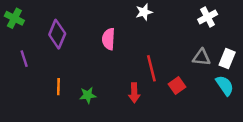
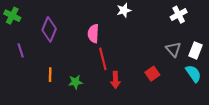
gray triangle: (201, 57) -> (173, 49), turned 42
red line: (151, 68) -> (103, 59), moved

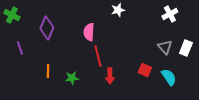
red square: (152, 74) -> (145, 70), turned -32
cyan semicircle: (193, 74) -> (169, 77), moved

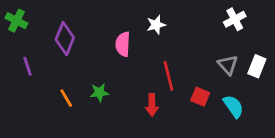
white star: (118, 10) -> (156, 25), moved
red line: (98, 56) -> (168, 76), moved
orange line: (48, 71) -> (66, 98), turned -32
green star: (72, 78) -> (99, 92), moved

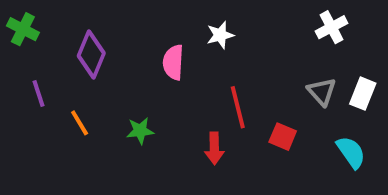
orange line: (66, 98) -> (80, 123), moved
cyan semicircle: (233, 106) -> (351, 152), moved

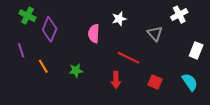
green cross: (23, 29) -> (27, 16), moved
gray triangle: (322, 92) -> (155, 34), moved
red line: (238, 107) -> (129, 58), turned -50
red square: (283, 137) -> (155, 82), moved

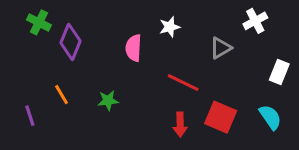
gray triangle: (155, 34) -> (221, 48), turned 42
purple line: (21, 50) -> (30, 116), moved
red arrow: (116, 80) -> (180, 125), moved
red square: (155, 82) -> (221, 117), size x1.5

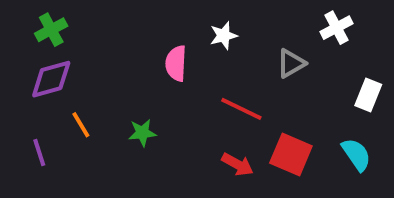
green cross: (39, 22) -> (51, 30), turned 35
purple diamond: (70, 42) -> (51, 79), moved, turned 52
red arrow: (180, 125) -> (237, 164), turned -60

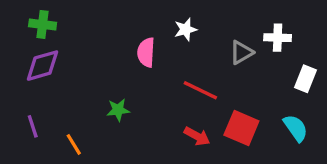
white cross: (337, 28) -> (278, 38), moved, turned 30
green cross: (51, 30) -> (43, 24), turned 35
orange line: (81, 125) -> (74, 144), moved

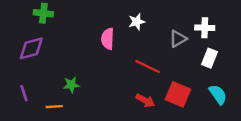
green cross: (43, 24) -> (43, 13), moved
white rectangle: (306, 79) -> (209, 58), moved
green star: (118, 110) -> (71, 85), moved
orange line: (74, 144) -> (54, 107), turned -63

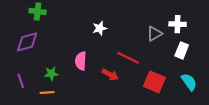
white star: (137, 22) -> (100, 28), moved
pink semicircle: (108, 39) -> (81, 61), moved
green star: (71, 85) -> (51, 74), moved
red arrow: (145, 101) -> (110, 75), moved

